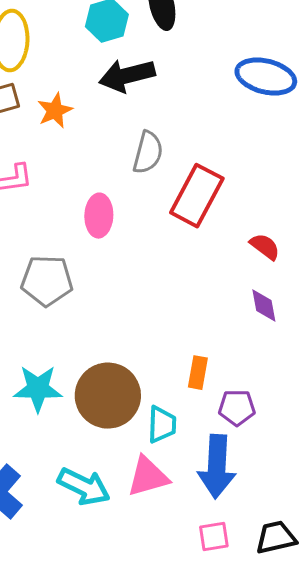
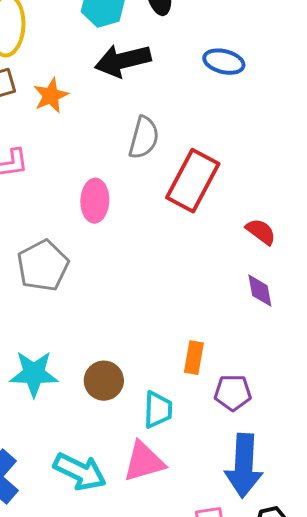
blue ellipse: (266, 77) -> (224, 62), moved, size x0.7
gray pentagon: (47, 281) -> (43, 266), turned -30
brown circle: (108, 396) -> (104, 381), size x0.6
blue arrow: (217, 467) -> (244, 466), moved

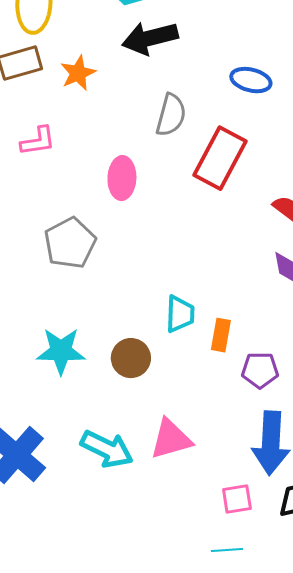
blue ellipse: (224, 62) -> (251, 80), moved
cyan trapezoid: (158, 410) -> (180, 314), moved

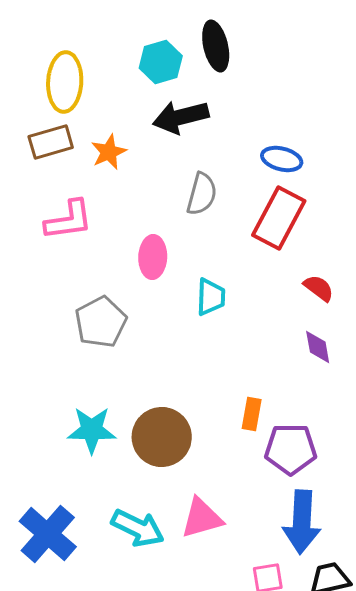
pink L-shape: (38, 141) -> (69, 220), size x1.4
red rectangle: (220, 158) -> (279, 218), moved
cyan trapezoid: (180, 314) -> (211, 297), moved
brown circle: (131, 358) -> (162, 437), size x1.5
purple pentagon: (260, 370) -> (291, 449), size x1.4

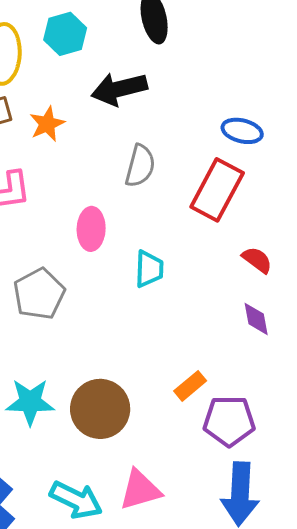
cyan hexagon: (161, 62) -> (65, 34), moved
blue ellipse: (282, 159) -> (242, 131), moved
orange rectangle: (252, 414) -> (190, 386), turned 40

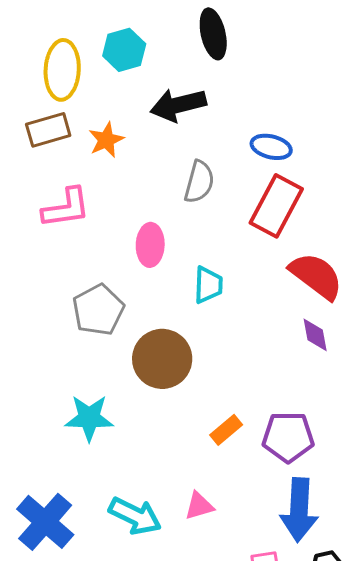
blue ellipse: (242, 131) -> (271, 147), moved
red semicircle: (257, 260) -> (316, 276), size x1.8
orange rectangle: (190, 386) -> (226, 430), moved
brown circle: (100, 409) -> (162, 359), moved
pink triangle: (140, 490) -> (199, 506), size x0.7

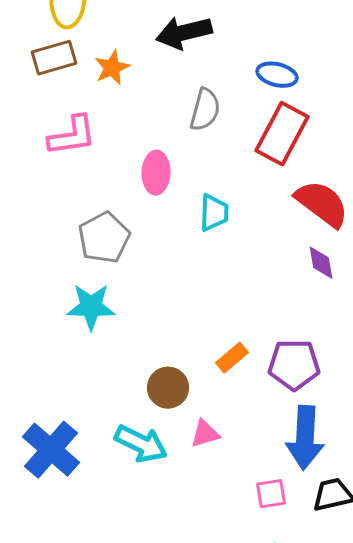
brown circle: (162, 359) -> (168, 388), moved, size x0.7
cyan star: (89, 418) -> (91, 307), moved

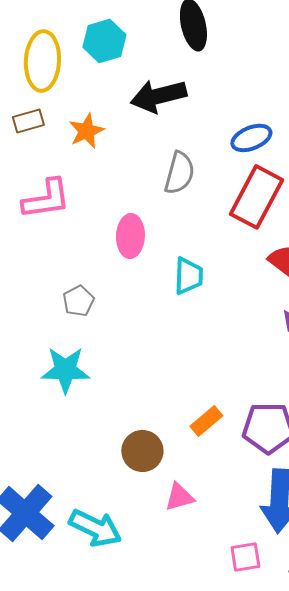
brown rectangle: (54, 58) -> (28, 121), size x0.7
blue ellipse: (277, 75) -> (251, 138), turned -36
gray pentagon: (104, 238) -> (78, 301), size x0.6
cyan arrow: (141, 444) -> (95, 528), moved

